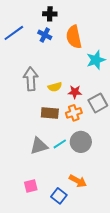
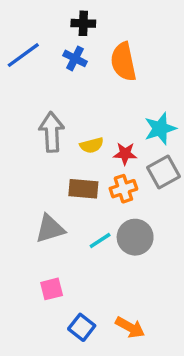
cyan star: (96, 60) -> (160, 129), moved
gray triangle: (39, 146) -> (50, 229), moved
orange arrow: (78, 181) -> (130, 327), moved
pink square: (31, 186) -> (52, 289), moved
blue square: (59, 196) -> (82, 327), moved

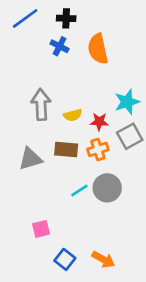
blue line: (23, 55) -> (25, 18), moved
gray triangle: (50, 229) -> (30, 159), moved

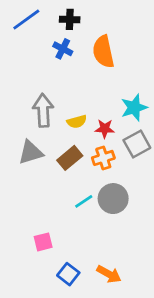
brown rectangle: (66, 149) -> (70, 158), turned -45
gray triangle: (30, 159) -> (31, 152), moved

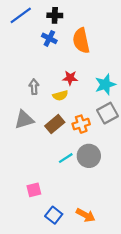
gray arrow: (43, 110) -> (34, 87), size x0.6
red star: (105, 129) -> (70, 78), moved

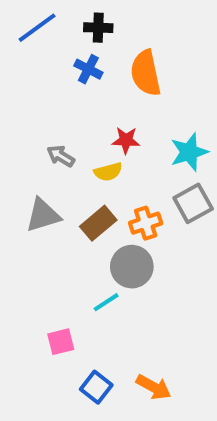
gray arrow: (34, 87) -> (61, 156), turned -56
gray circle: (89, 156) -> (132, 267), moved
cyan line: (66, 158) -> (106, 302), moved

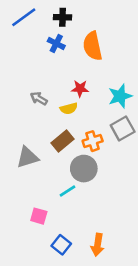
gray triangle: (43, 215) -> (28, 157), moved
pink square: (61, 342) -> (39, 216), turned 30
orange arrow: (154, 387) -> (98, 245), turned 70

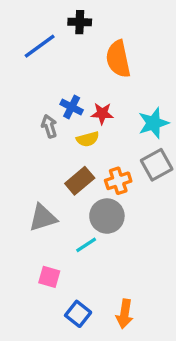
blue line: (24, 17) -> (40, 46), moved
blue cross: (56, 43) -> (72, 107), moved
gray arrow: (39, 99) -> (49, 126), turned 42
gray triangle: (28, 157) -> (43, 218), moved

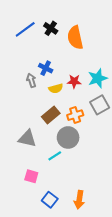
black cross: (80, 22) -> (51, 28), moved, turned 32
red star: (102, 113) -> (74, 81), moved
gray triangle: (43, 218) -> (27, 139), turned 30

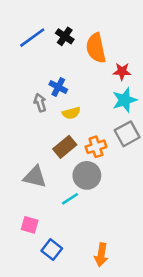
red star: (74, 81) -> (122, 71), moved
pink square: (31, 176) -> (30, 225), moved
blue square: (50, 200) -> (52, 250), moved

